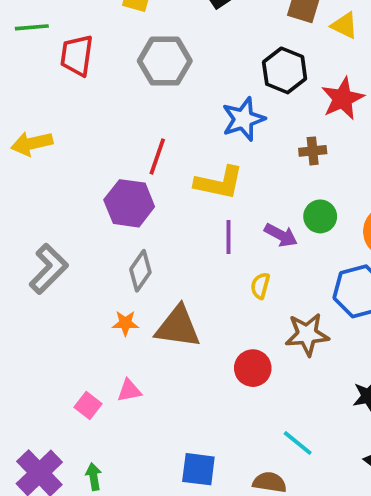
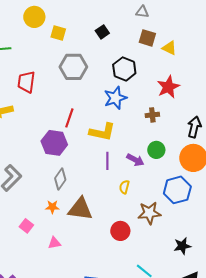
red trapezoid: (77, 55) -> (26, 82), moved
black hexagon: (285, 70) -> (124, 69), moved
pink square: (88, 406) -> (26, 226), moved

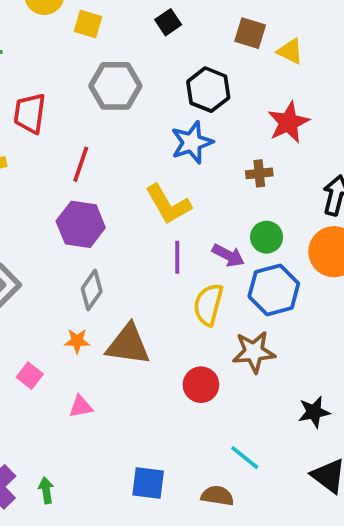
red line: (69, 118) -> (81, 164), moved
yellow L-shape: (102, 132) -> (168, 204), turned 48
yellow semicircle: (124, 187) -> (208, 305), size x1.6
blue hexagon: (177, 190) -> (274, 290), moved

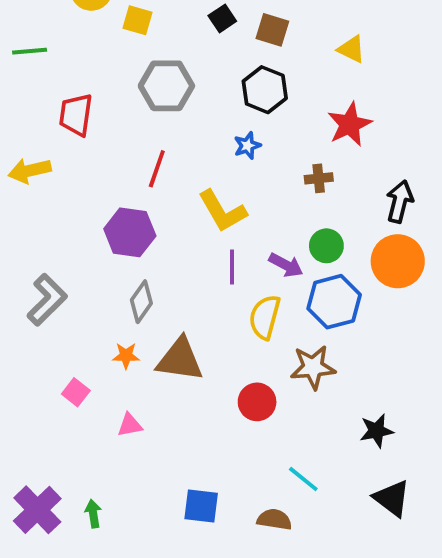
brown square: (250, 33) -> (272, 30), moved
blue star: (192, 142) -> (247, 146), size x0.6
red line: (81, 164) -> (157, 169), moved

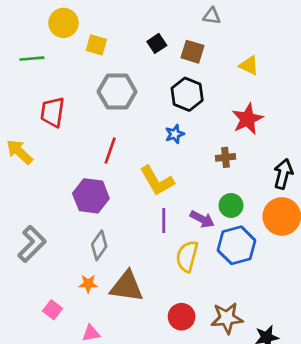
green line: (30, 51) -> (32, 59), moved
yellow arrow: (30, 171) -> (20, 152), turned 56
brown star: (313, 367) -> (227, 318), moved

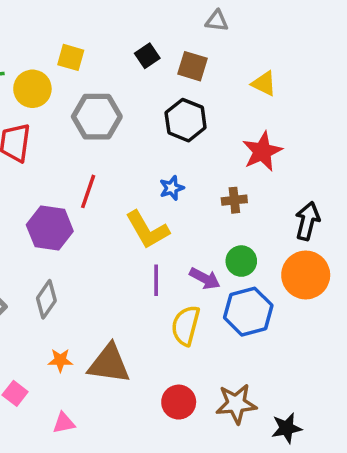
yellow circle: (63, 23) -> (32, 89), moved
blue star: (175, 134) -> (172, 188), moved
purple hexagon: (91, 196) -> (50, 228), moved
gray diamond: (99, 245) -> (46, 299), moved

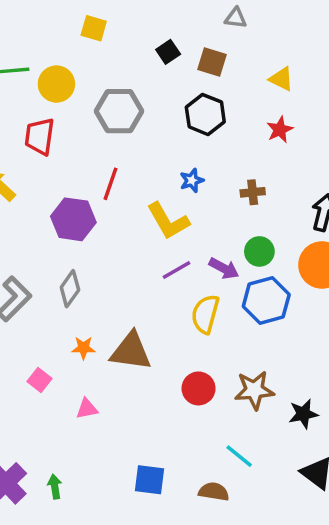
yellow square: (71, 57) -> (94, 28), moved
red star: (262, 151) -> (280, 130), moved, size x0.7
purple line: (156, 280) -> (177, 270), turned 60

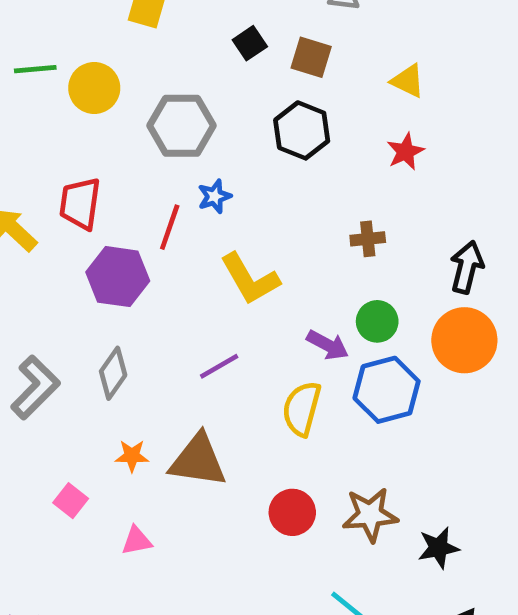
red trapezoid: (40, 136) -> (80, 203), moved
blue star: (192, 180) -> (214, 196), moved
purple line: (177, 270) -> (219, 366), moved

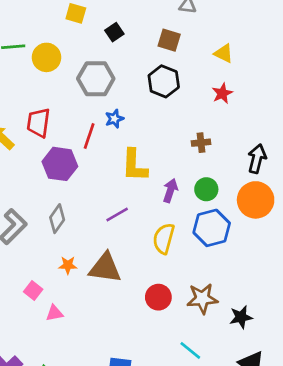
black square: (250, 43) -> (114, 32), moved
yellow L-shape: (250, 279) -> (134, 165), turned 32
purple arrow: (328, 345) -> (170, 191), moved, turned -100
pink triangle: (137, 541) -> (54, 313), moved

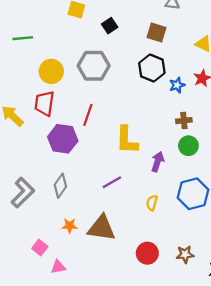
yellow circle: (46, 57) -> (51, 71), moved
blue star: (114, 119) -> (177, 85), moved
green circle: (206, 189) -> (188, 146), moved
yellow semicircle: (164, 239) -> (152, 203), size x0.6
brown star: (202, 298) -> (185, 254), size x0.7

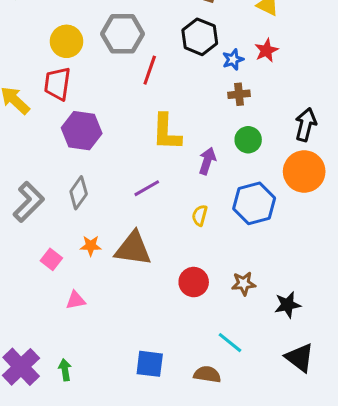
red line: (88, 115) -> (150, 70), moved
brown cross: (184, 121) -> (239, 94), moved
pink square: (40, 247) -> (51, 259), moved

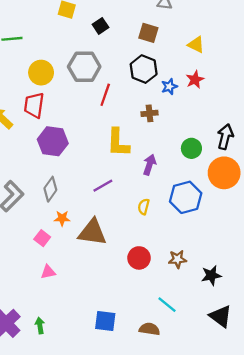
brown cross: (239, 94) -> (149, 113), moved
green circle: (248, 140) -> (191, 148), moved
orange star: (91, 246) -> (62, 218), moved
pink square: (51, 259) -> (42, 238), moved

